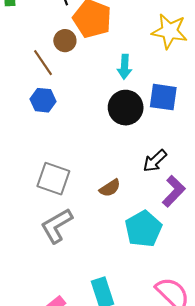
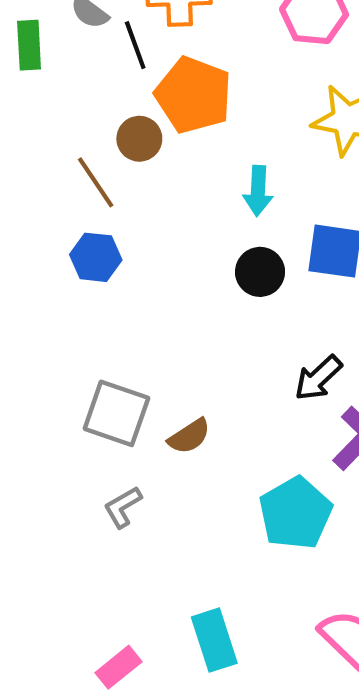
black circle: (126, 108) -> (260, 272), size x0.7
brown semicircle: (110, 188) -> (189, 436), moved
gray L-shape: (57, 226) -> (123, 507), size x0.6

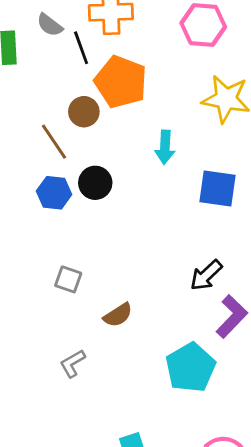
black circle: (260, 272) -> (95, 183), moved
gray square: (116, 413) -> (68, 279), moved, size x0.6

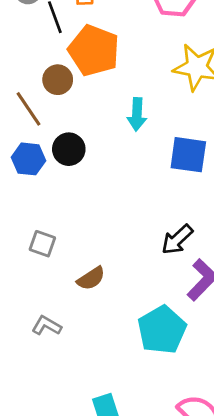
gray L-shape: (73, 363) -> (47, 326), turned 60

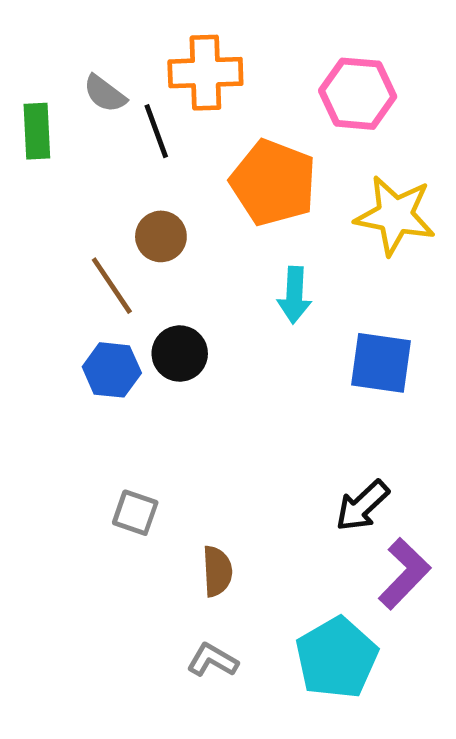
orange pentagon: (94, 51) -> (273, 183), moved
brown semicircle: (91, 278) -> (217, 571), turned -60
gray L-shape: (47, 326) -> (212, 660), moved

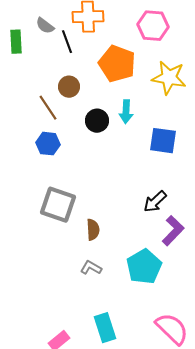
black circle: (180, 354) -> (97, 121), moved
gray square: (135, 513) -> (58, 205), size x1.8

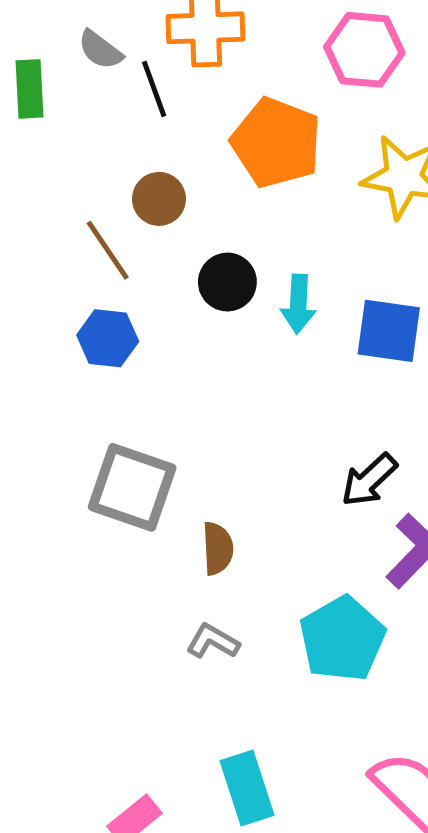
cyan arrow: (126, 112) -> (298, 304), moved

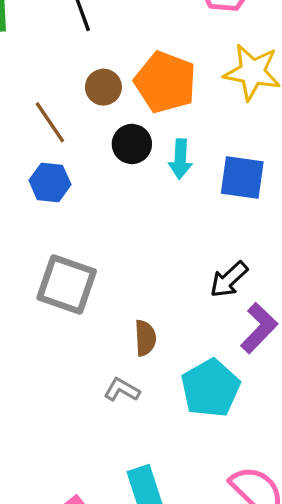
orange pentagon: (276, 143) -> (165, 82), moved
brown circle: (159, 199) -> (103, 87), moved
brown semicircle: (218, 548) -> (145, 338), moved

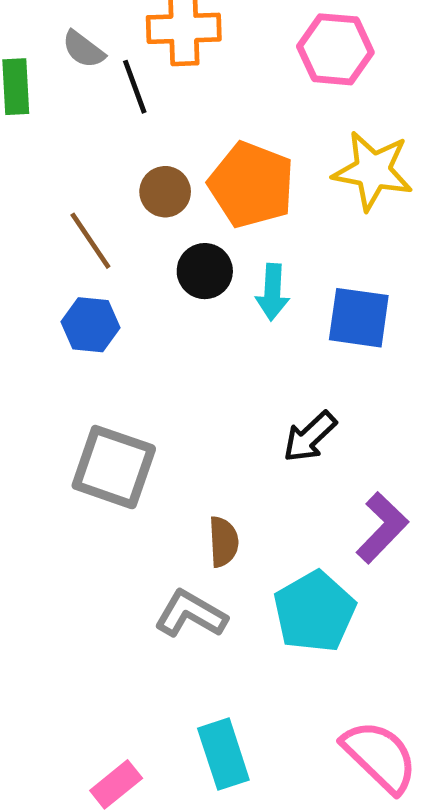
black arrow: (229, 279) -> (310, 437), moved
gray L-shape: (122, 390) -> (191, 614), size x1.4

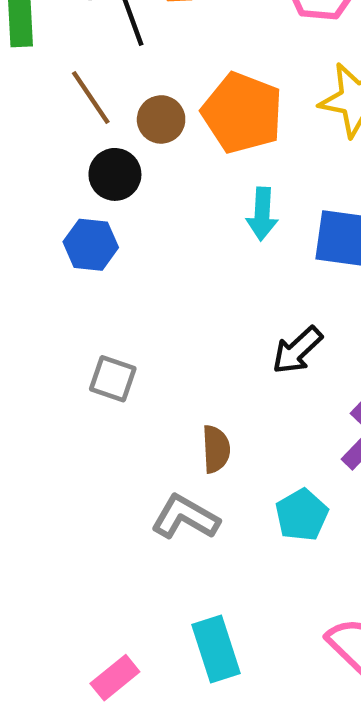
brown line: (90, 241) -> (91, 98), moved
black circle: (205, 271) -> (115, 174), moved
gray square: (114, 467) -> (113, 379), size x0.6
cyan pentagon: (314, 612) -> (302, 515), size x0.7

